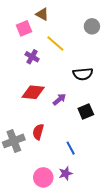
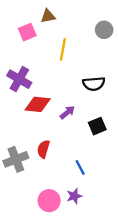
brown triangle: (42, 14) -> (48, 16), turned -40
yellow line: (55, 44) -> (63, 49), turned 60
purple cross: (32, 57) -> (19, 79), moved, size x1.5

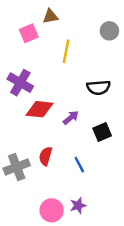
blue line: (80, 167) -> (79, 165), moved

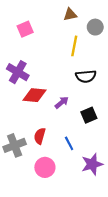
brown triangle: (50, 16) -> (70, 15), moved
yellow line: (66, 51) -> (74, 46), moved
purple star: (78, 205) -> (92, 164), moved, size x1.5
pink circle: (52, 210) -> (45, 167), moved

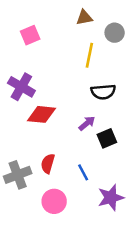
purple arrow: (62, 102) -> (87, 123), moved

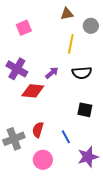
purple arrow: (87, 123) -> (52, 73), moved
black square: (107, 138) -> (85, 110), turned 35

